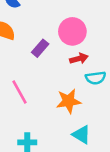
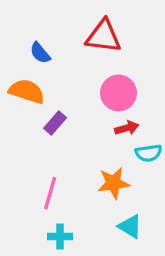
purple rectangle: (40, 48) -> (55, 123), moved
pink line: (20, 92) -> (50, 193), moved, turned 45

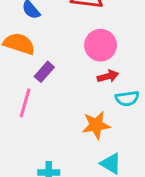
pink line: (50, 193) -> (25, 103), moved

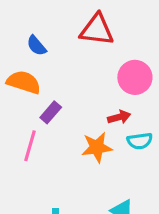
pink circle: (101, 45) -> (135, 77), moved
orange star: (96, 125) -> (97, 147), moved

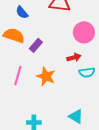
purple rectangle: (51, 112) -> (36, 45), moved
orange star: (97, 147) -> (46, 76), moved, turned 30

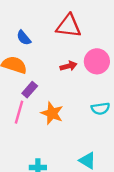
purple rectangle: (36, 45) -> (30, 90), moved
red arrow: (74, 57) -> (69, 66), moved

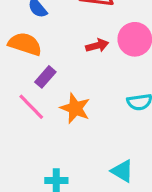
pink line: (19, 112) -> (31, 107), turned -60

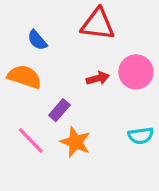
purple rectangle: (45, 77) -> (59, 110), moved

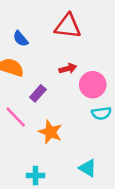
pink circle: (136, 72) -> (93, 85), moved
orange star: (75, 142) -> (50, 132), moved

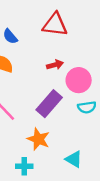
purple rectangle: (38, 93) -> (49, 104), moved, size x1.6
orange star: (50, 132) -> (38, 139), moved

